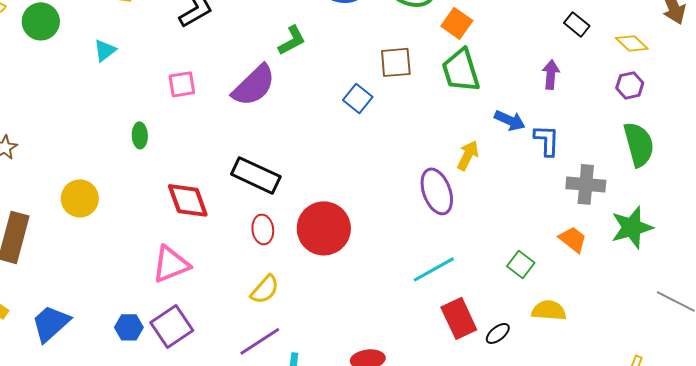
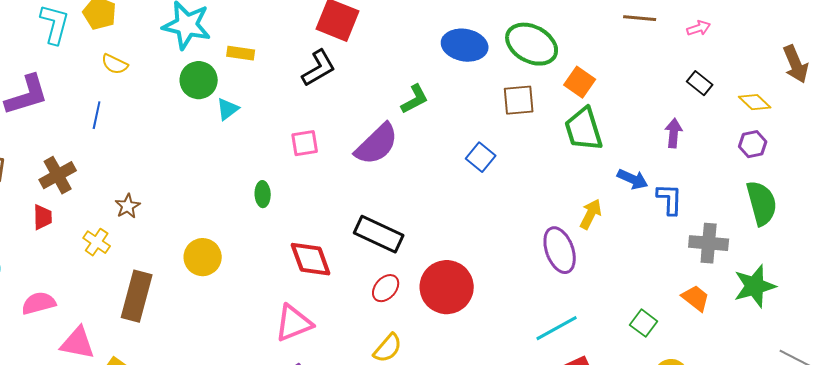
green circle: (41, 21) -> (199, 80), moved
brown square: (396, 62) -> (519, 100), moved
red ellipse: (263, 229) -> (386, 288), turned 48

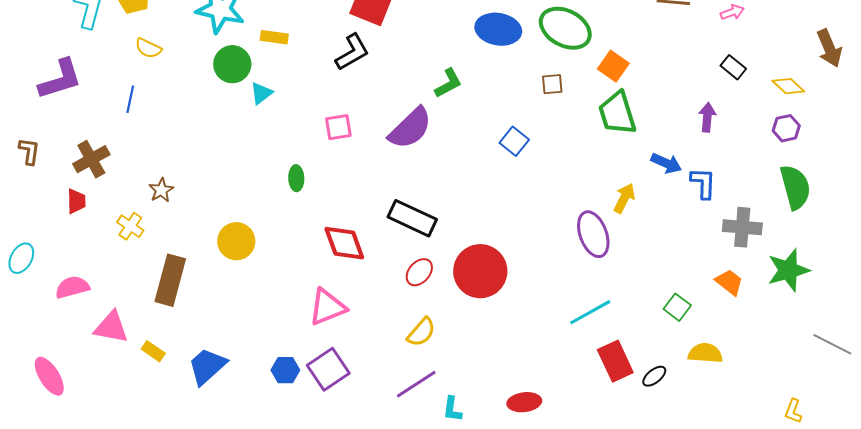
brown square: (519, 100) -> (552, 84), size x0.7

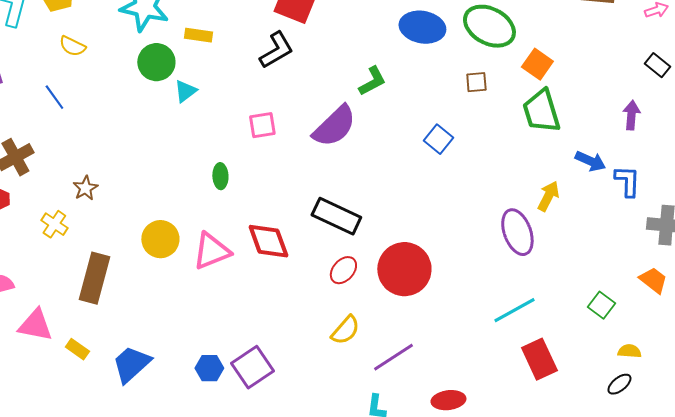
blue line: (130, 99) -> (54, 97), turned -48
pink triangle: (327, 307) -> (211, 251), moved
yellow semicircle: (705, 353) -> (629, 351), size x0.7
black ellipse: (654, 376) -> (619, 384), moved
purple line: (416, 384) -> (393, 357), moved

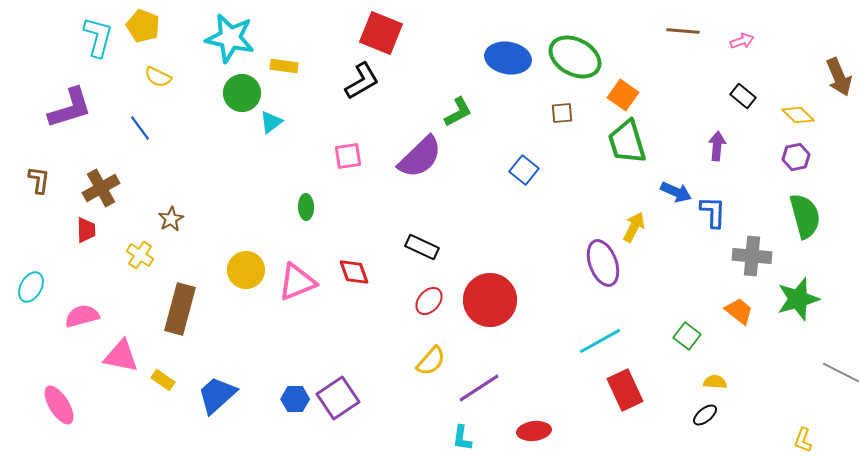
black rectangle: (336, 216) -> (422, 247), size x0.7
red diamond: (268, 241) -> (354, 272), size x0.7

